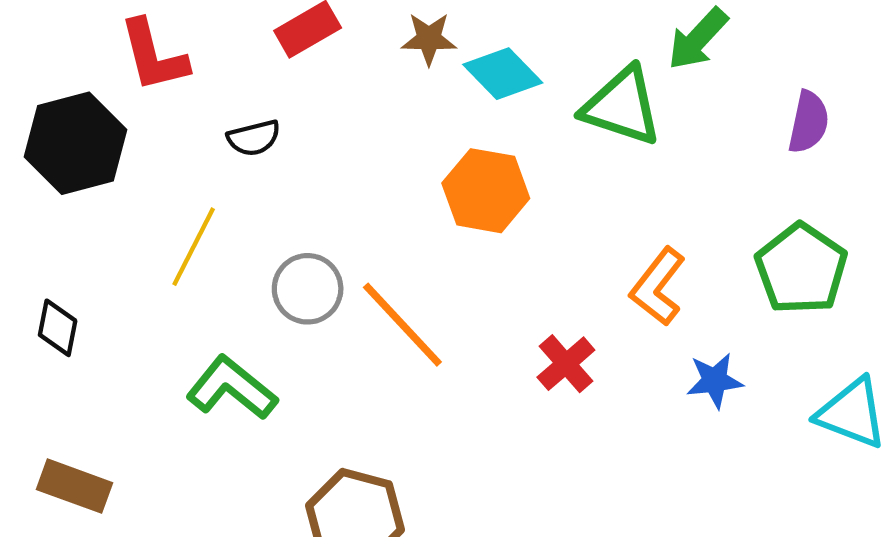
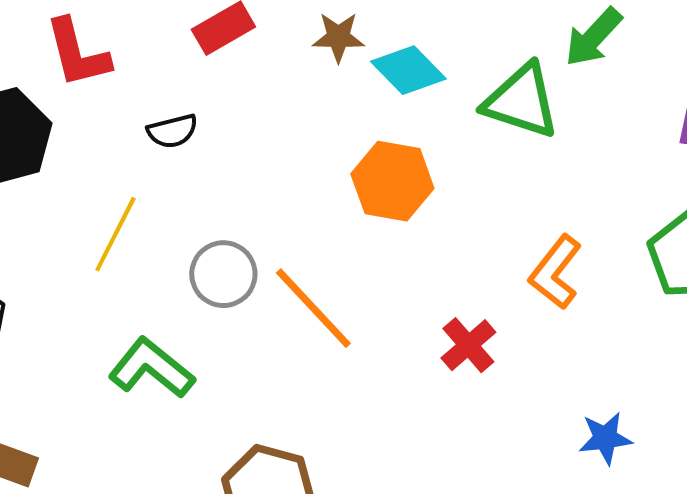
blue star: (715, 381) -> (605, 438), moved

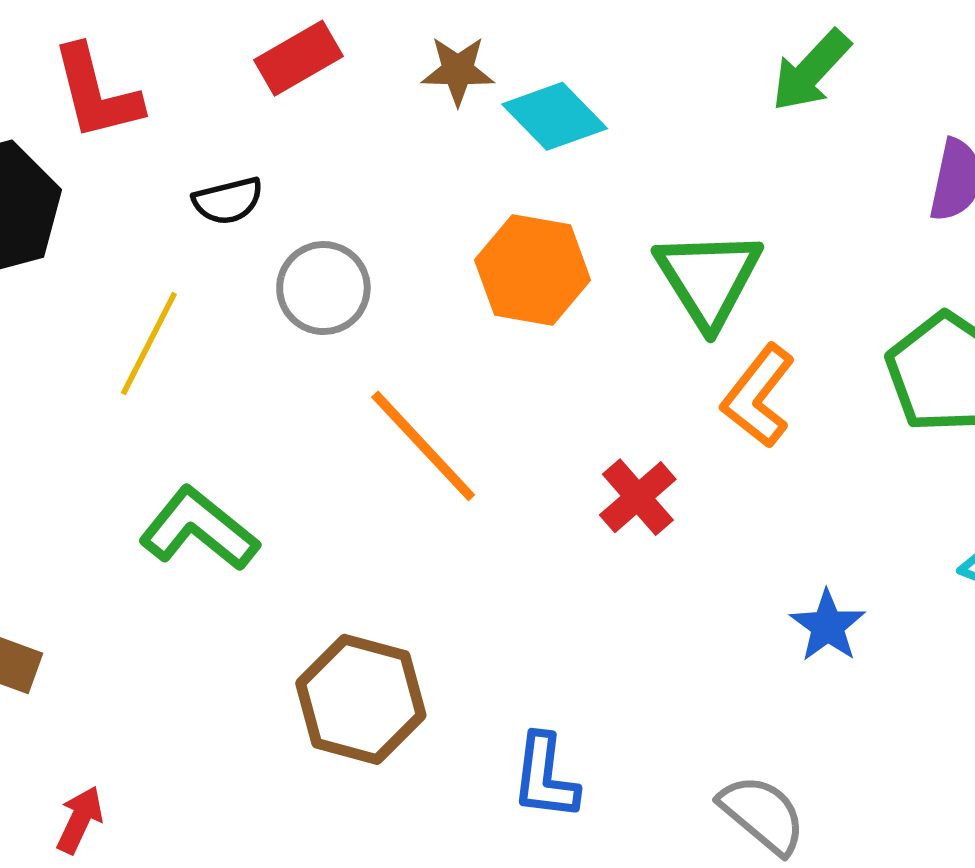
green triangle: (521, 101) -> (708, 278), moved, turned 40
gray circle: (223, 274) -> (323, 288), moved
blue star: (605, 438) -> (828, 626), turned -30

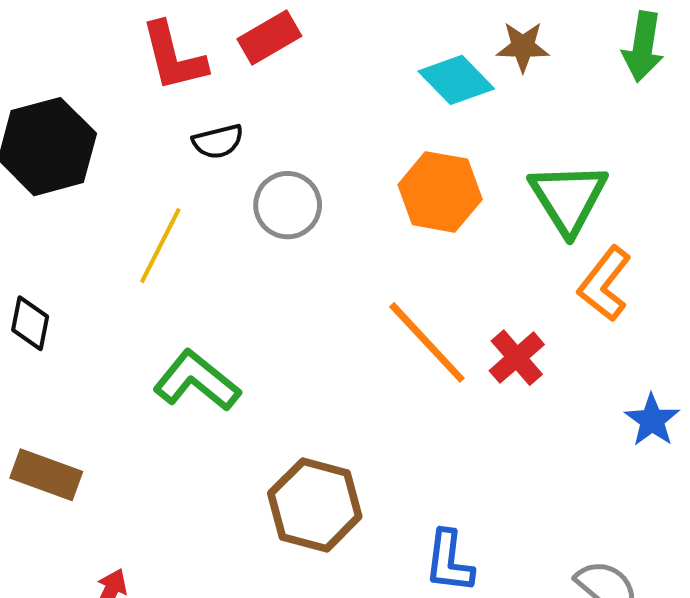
brown star: (458, 71) -> (523, 47), moved
green arrow: (811, 71) -> (643, 47), turned -34
red L-shape: (96, 93) -> (173, 57), moved
orange line: (423, 446) -> (427, 342), moved
blue star: (828, 626) -> (652, 420), moved

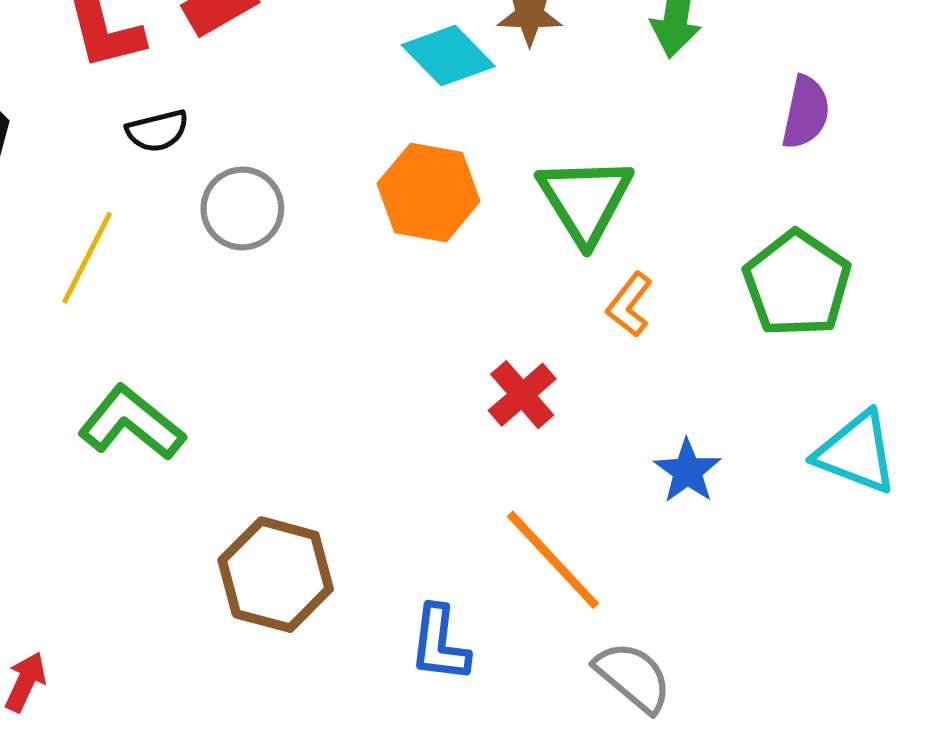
orange L-shape: (605, 284) -> (629, 305), size x0.7
orange line: (427, 342) -> (553, 560), moved

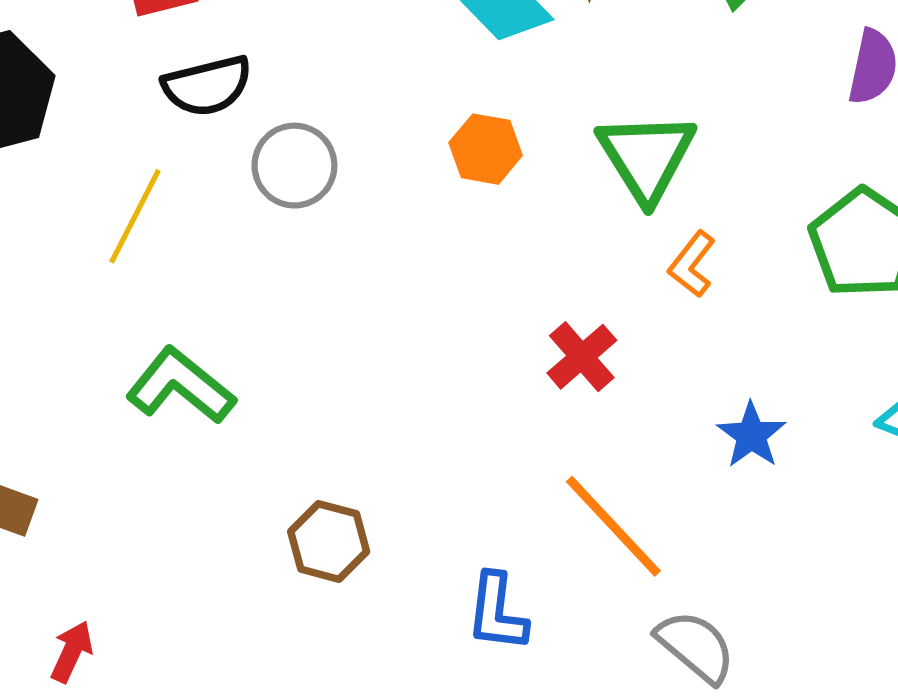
black semicircle: (157, 131) -> (207, 86), size x1.4
orange hexagon: (429, 192) -> (486, 149), size x0.7
brown hexagon: (276, 575) -> (329, 541), size x0.7

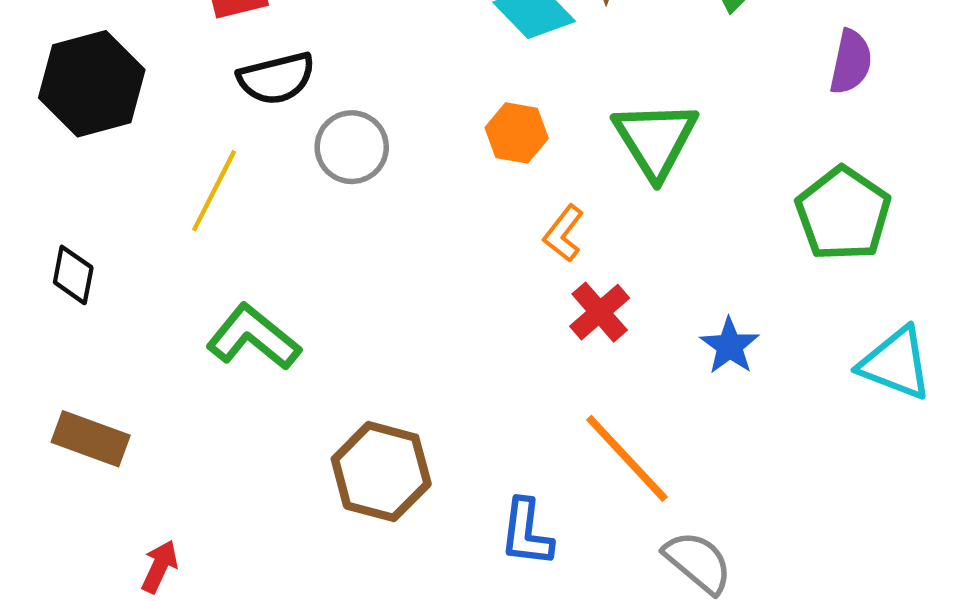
orange L-shape: (692, 264) -> (564, 233), moved
blue star: (751, 435) -> (730, 346), moved
brown hexagon: (329, 541) -> (381, 472), size x1.4

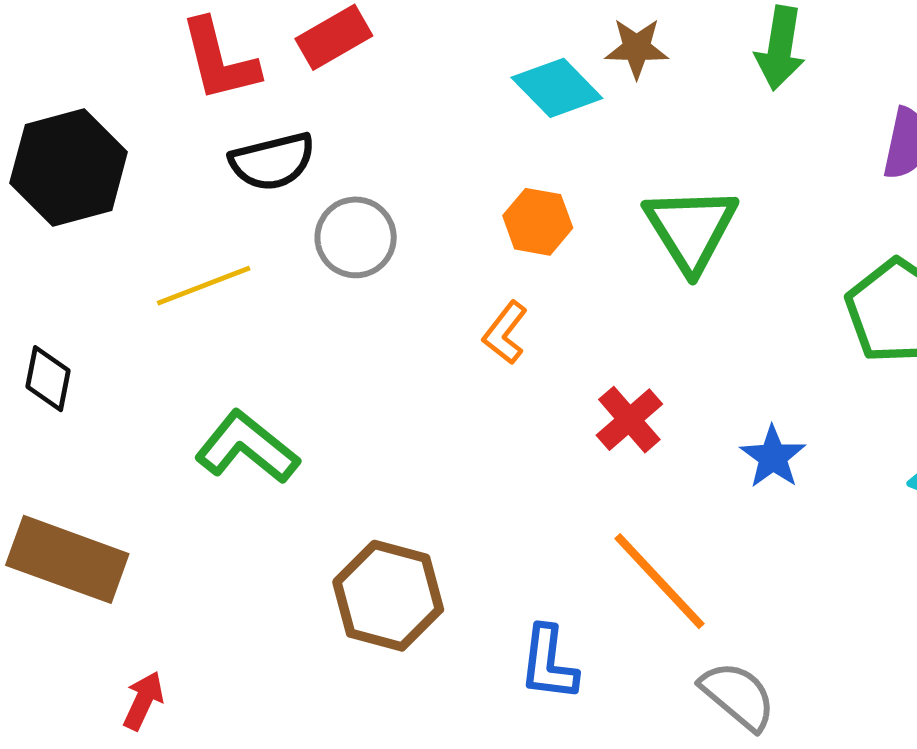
yellow line: (214, 191) -> (204, 286), turned 42
orange L-shape: (564, 233) -> (505, 333), moved
brown rectangle: (91, 439) -> (67, 559), size x1.4

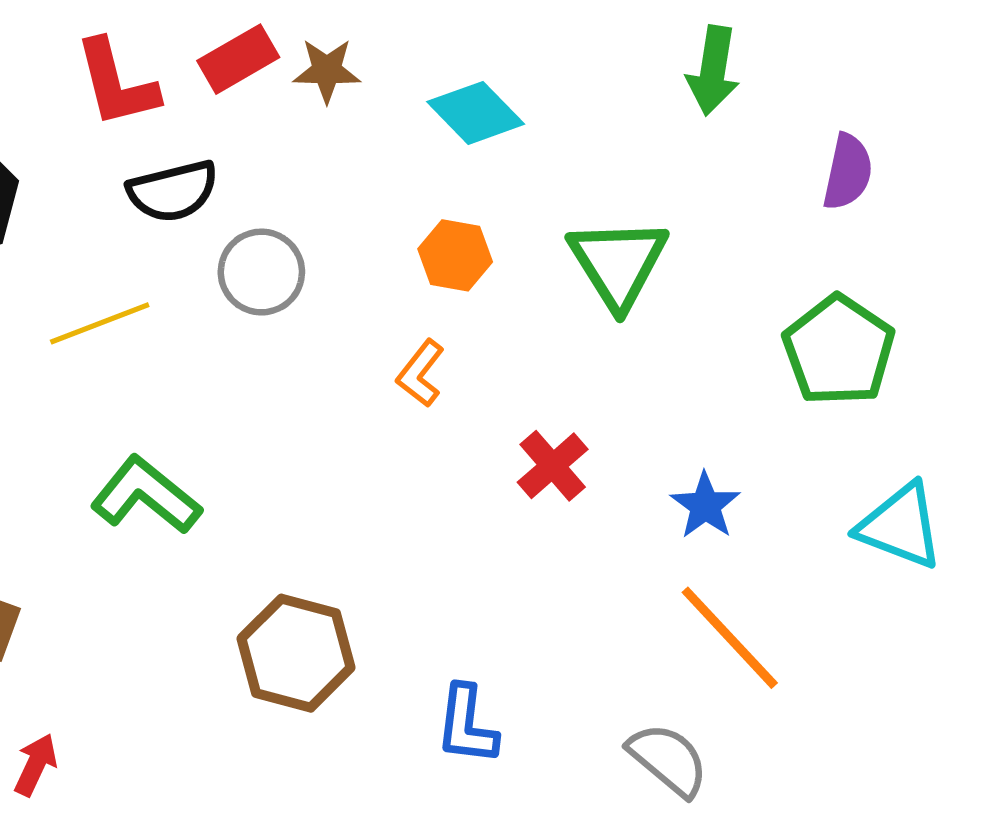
brown star: (637, 48) -> (327, 71), moved
orange line: (660, 581) -> (730, 638), moved

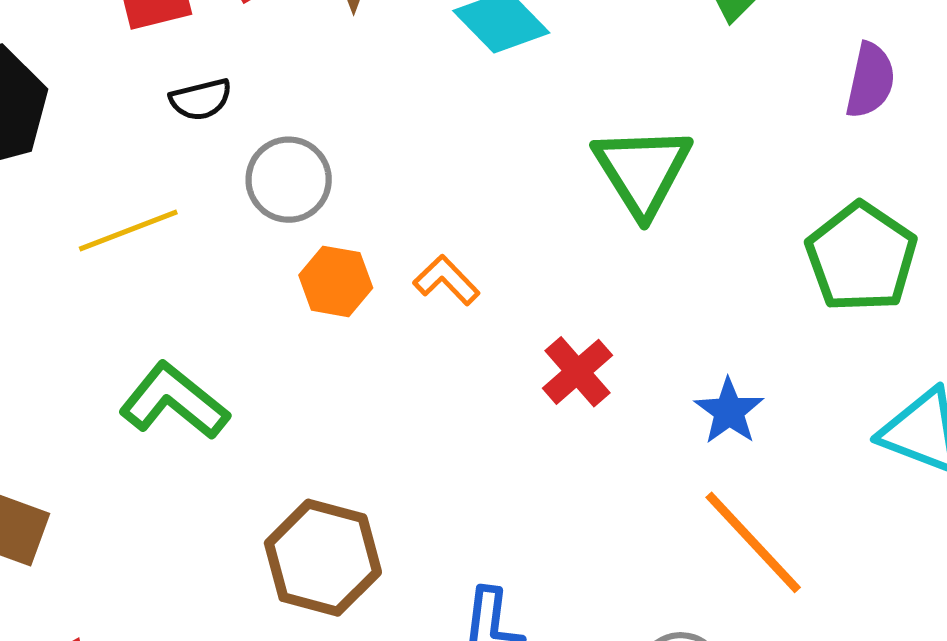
black semicircle: (173, 191) -> (201, 99), size x0.7
orange hexagon: (455, 255) -> (336, 281), moved
orange L-shape: (420, 373) -> (446, 280), turned 98

